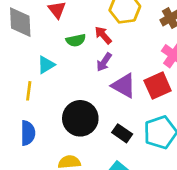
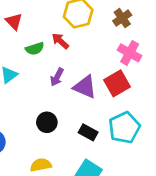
purple arrow: (104, 62) -> (57, 77), moved
black circle: (80, 118) -> (47, 122), size x0.6

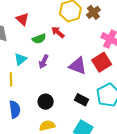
brown cross: (122, 18) -> (93, 12), moved
purple arrow: (57, 77) -> (44, 62), moved
black circle: (47, 122) -> (46, 102), moved

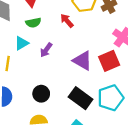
green semicircle: (39, 39) -> (33, 23), moved
black rectangle: (82, 100) -> (81, 98), size x1.5

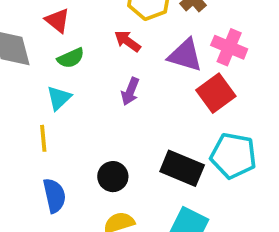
purple arrow: (46, 50) -> (130, 91), moved
purple triangle: (82, 61) -> (185, 55), moved
cyan pentagon: (111, 98) -> (233, 156), turned -30

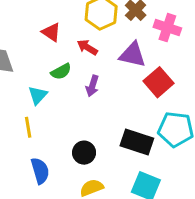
red triangle: (58, 20) -> (51, 32), moved
pink cross: (229, 47) -> (167, 28), moved
green semicircle: (71, 58) -> (61, 72), moved

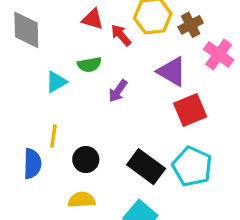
red triangle: (51, 32) -> (93, 19), turned -36
red arrow: (87, 47) -> (121, 35), moved
yellow line: (28, 127) -> (53, 136), moved

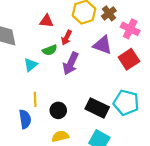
red arrow: (121, 35) -> (67, 38), moved, turned -104
purple arrow: (118, 91) -> (71, 63), size x1.5
red square: (190, 110) -> (129, 59), moved

